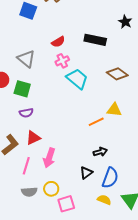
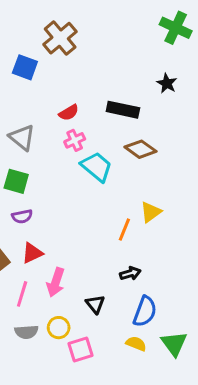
brown diamond: (117, 74) -> (140, 149), moved
yellow triangle: (114, 110) -> (151, 212), turned -42
orange line: (96, 122) -> (124, 230), turned -42
black triangle: (86, 173) -> (95, 304), moved, turned -32

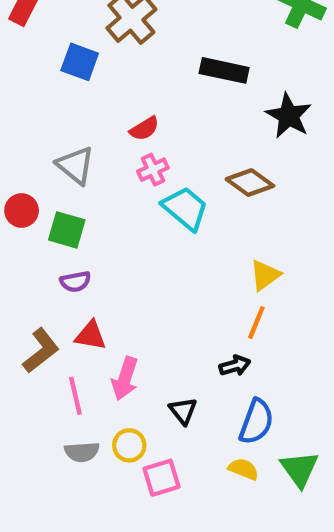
black star: (167, 83) -> (289, 116), moved, size x1.5
black rectangle: (123, 110) -> (224, 70), moved
orange line: (124, 230) -> (256, 323), moved
red triangle: (32, 253) -> (90, 335), turned 35
pink line: (22, 294) -> (75, 396), turned -30

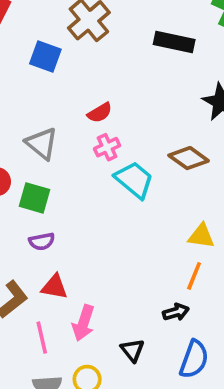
black rectangle: (224, 70) -> (174, 42), moved
yellow triangle: (265, 275) -> (201, 236), turned 44

